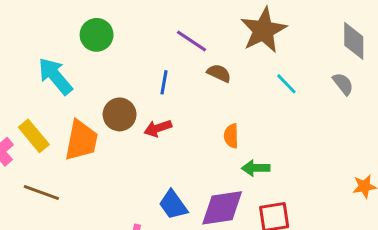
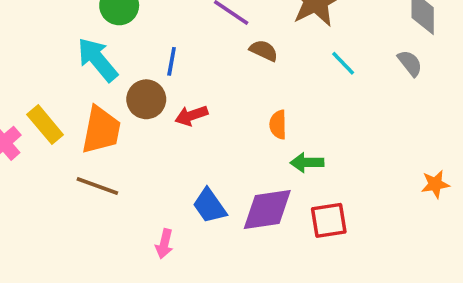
cyan arrow: (55, 76) -> (97, 60), moved
blue line: (164, 82) -> (172, 61), moved
brown line: (41, 193) -> (97, 186), moved

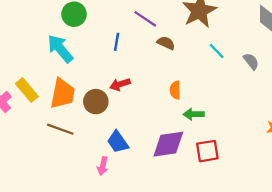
blue line: (172, 61) -> (117, 42), moved
gray semicircle: (410, 63) -> (251, 61), moved
brown circle: (146, 99) -> (96, 102), moved
blue trapezoid: (209, 206) -> (118, 142), moved

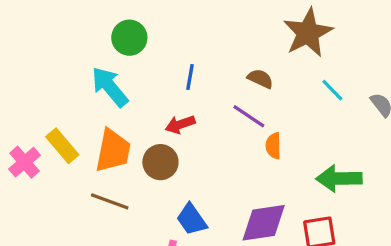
purple line: (145, 19) -> (249, 116), moved
red arrow: (120, 84) -> (180, 124), moved
green arrow: (194, 114) -> (339, 178), moved, size x1.5

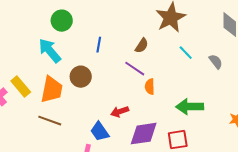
brown semicircle: (260, 79) -> (142, 46), turned 98
red arrow: (180, 124) -> (120, 112), moved
brown circle: (160, 162) -> (81, 77), moved

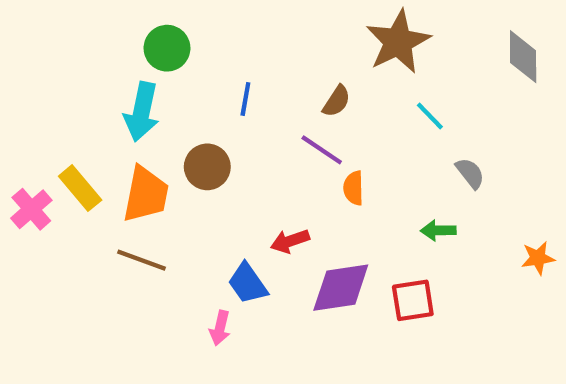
cyan arrow: (50, 51) -> (142, 112), turned -128
gray semicircle: (216, 62) -> (470, 173), moved
green arrow: (190, 107) -> (438, 230), size x0.6

